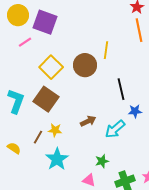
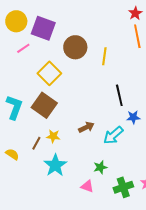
brown circle: (85, 65) -> (75, 47), moved

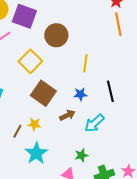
yellow line: (104, 56) -> (85, 63), moved
black line: (119, 95) -> (110, 91), moved
brown square: (44, 105) -> (43, 93), moved
blue star: (133, 117) -> (80, 94), moved

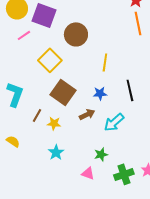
brown line: (17, 131) -> (37, 115), moved
cyan star: (36, 153) -> (56, 152), size x0.7

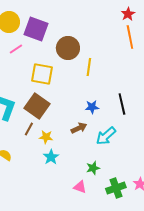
yellow square: (50, 60) -> (42, 74), turned -35
yellow line: (105, 62) -> (89, 67), moved
brown square: (63, 92) -> (37, 106), moved
cyan star: (56, 152) -> (51, 157), moved

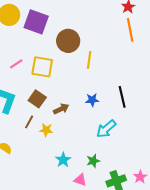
pink line: (16, 49) -> (16, 64), moved
brown square: (37, 106) -> (37, 99), size x0.7
brown arrow: (79, 128) -> (61, 109), moved
cyan star: (51, 157) -> (63, 160), moved

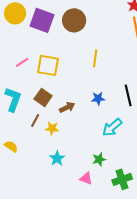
brown circle: (68, 41) -> (74, 20), moved
cyan star: (63, 160) -> (57, 158), moved

